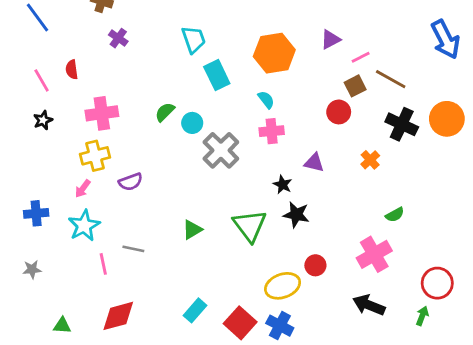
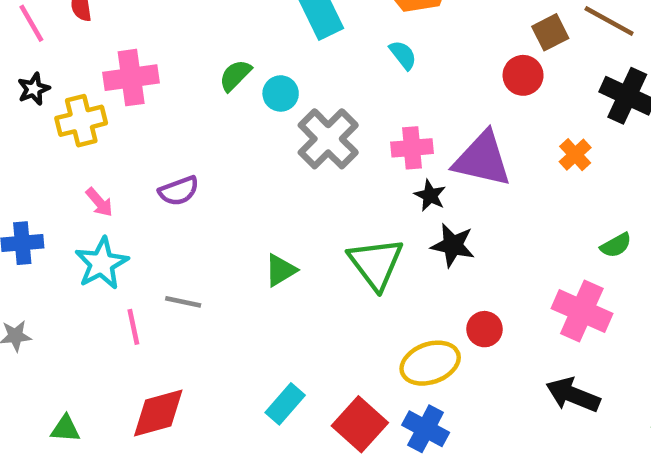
pink cross: (272, 131) -> (412, 148), moved
yellow cross: (95, 156) -> (81, 121), moved
purple triangle: (314, 163) -> (482, 159), size x1.8
pink arrow: (83, 189) -> (99, 202), turned -78
pink cross: (374, 254) -> (582, 311), turned -36

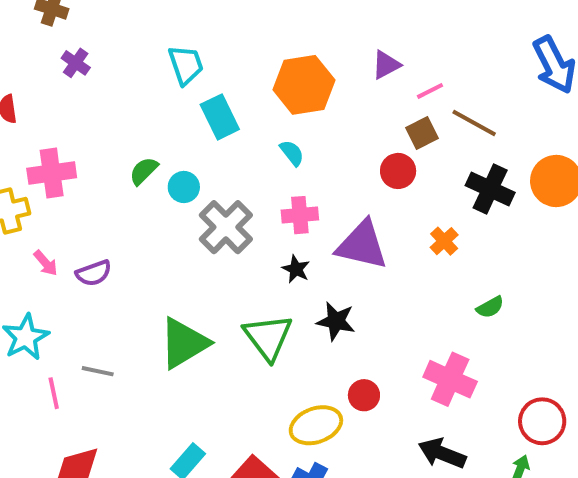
pink cross: (412, 148) -> (300, 215), moved
black star: (430, 195) -> (296, 269), moved
pink arrow: (99, 202) -> (46, 263), moved
green semicircle: (616, 245) -> (490, 307), moved
green triangle: (281, 270) -> (184, 343), size x1.8

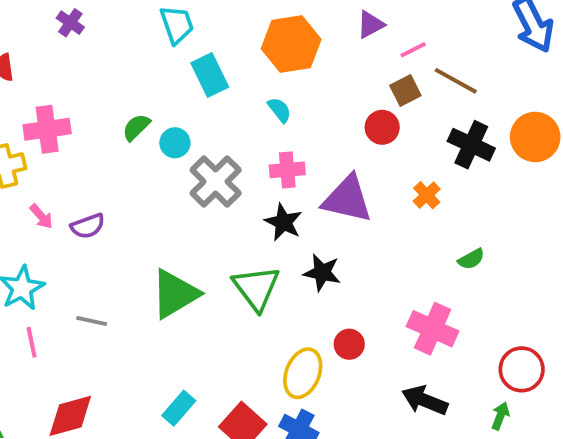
black star: (296, 269) -> (283, 222), size x1.4
pink line: (54, 393) -> (32, 342), moved
yellow ellipse: (316, 425) -> (303, 373), turned -48

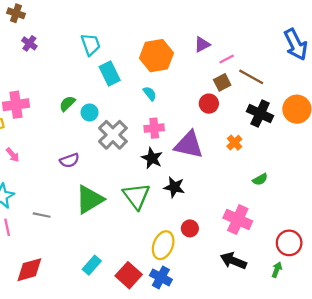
purple semicircle: (88, 226) -> (69, 160), moved

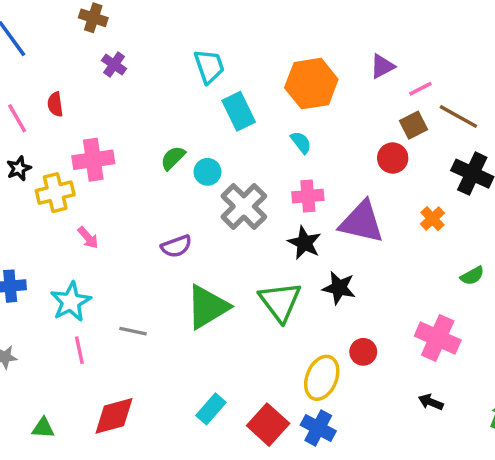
black arrow: (233, 261) -> (431, 402), size x0.6

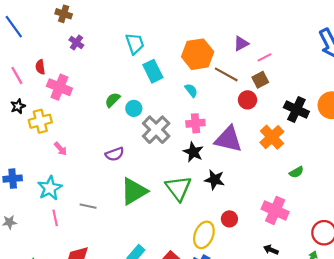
brown line: (458, 116) -> (226, 74), moved
pink cross: (93, 160) -> (59, 87), moved, turned 30
orange cross: (432, 219) -> (272, 137), size x1.6

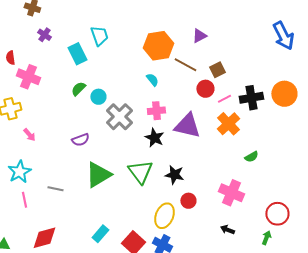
pink line: (265, 57) -> (224, 99), moved
cyan rectangle: (153, 71) -> (77, 54), moved
black cross: (296, 109) -> (251, 98), turned -35
black star: (215, 180) -> (174, 175), moved

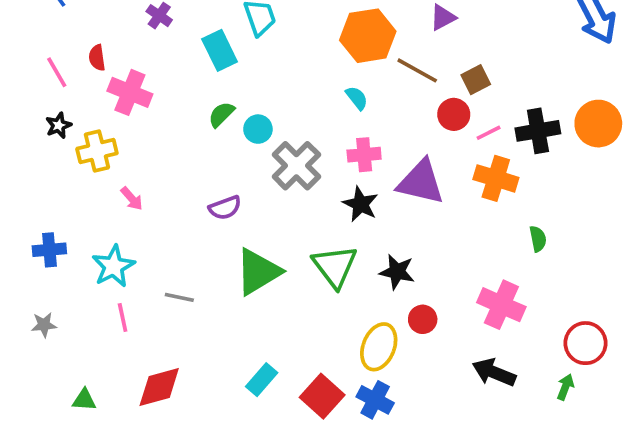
orange cross: (228, 124) -> (496, 178), turned -30
green semicircle: (251, 157) -> (538, 239), turned -72
black arrow: (227, 230) -> (494, 372), size x1.6

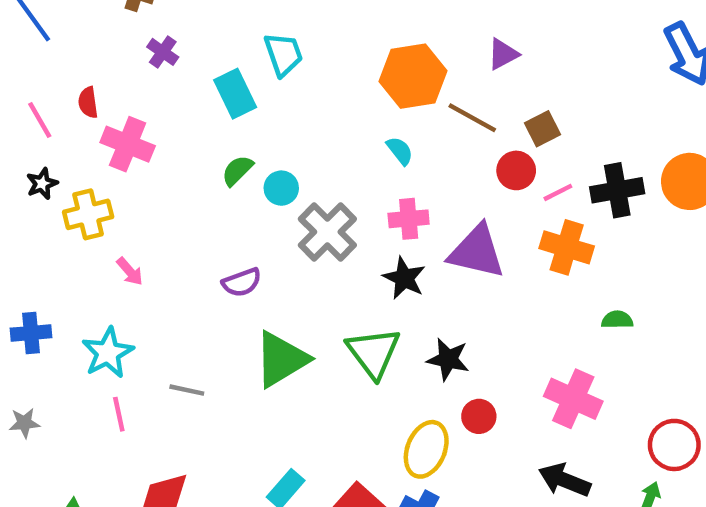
green semicircle: (538, 239) -> (617, 320), turned -80

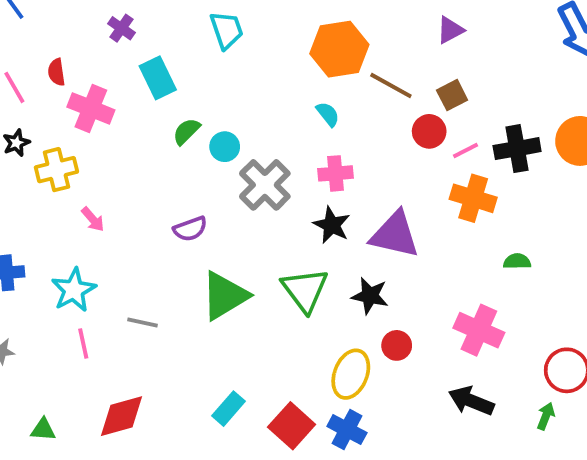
purple triangle: (503, 54) -> (450, 30), moved
cyan rectangle: (235, 94) -> (158, 78), moved
purple triangle: (477, 252) -> (395, 235), moved

